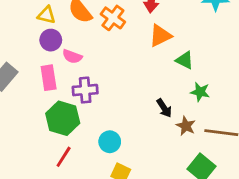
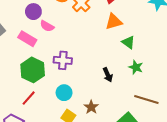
pink rectangle: (49, 78) -> (27, 39), turned -60
purple cross: (85, 90) -> (63, 60), moved
brown star: (186, 126) -> (91, 107), moved

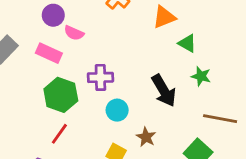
black arrow: (108, 75) -> (164, 90), size x1.6
cyan circle: (64, 93) -> (117, 110), moved

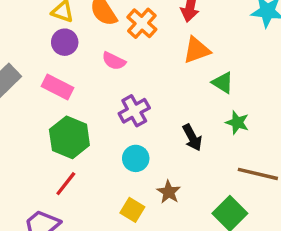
pink semicircle: (74, 33) -> (114, 61), moved
purple cross: (100, 77) -> (134, 111), moved, turned -30
black arrow: (164, 90) -> (192, 138), size x0.7

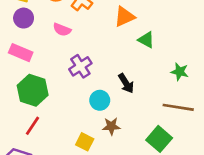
green star: (237, 122) -> (180, 72), moved
cyan circle: (136, 158) -> (100, 100), moved
brown star: (169, 192) -> (111, 126), turned -30

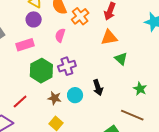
pink semicircle: (62, 30) -> (60, 35), turned 72
pink rectangle: (21, 53) -> (25, 45), turned -54
green hexagon: (33, 90) -> (41, 71), moved
brown star: (111, 126) -> (55, 98), moved

